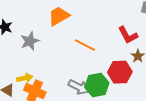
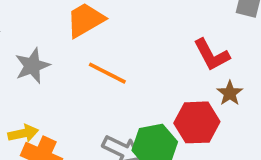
orange line: (85, 45) -> (107, 73), moved

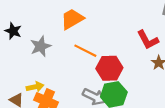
red hexagon: (197, 122) -> (109, 68), moved

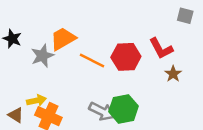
orange trapezoid: (72, 19) -> (63, 39), moved
red hexagon: (109, 68) -> (126, 57), moved

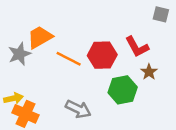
green hexagon: (124, 109) -> (123, 90), moved

